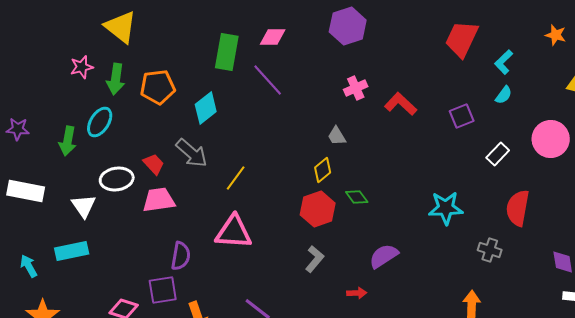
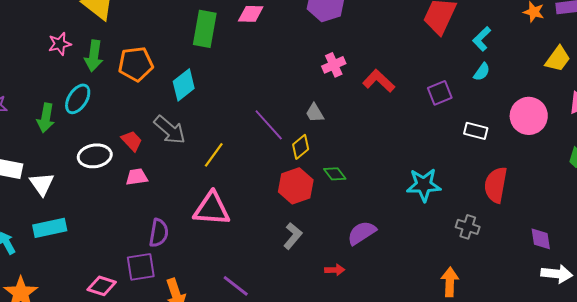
purple line: (268, 80) -> (269, 125), moved
white rectangle: (498, 154) -> (476, 131), turned 60
pink trapezoid: (159, 200) -> (137, 177), size x0.7
white triangle: (84, 206) -> (42, 184), moved

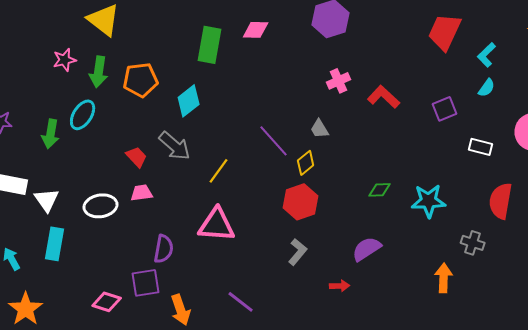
white ellipse: (95, 156) -> (101, 206), moved
green diamond: (335, 174) -> (380, 190), moved, turned -55
cyan rectangle: (50, 228) -> (55, 244), turned -68
orange arrow: (450, 282) -> (444, 278), moved

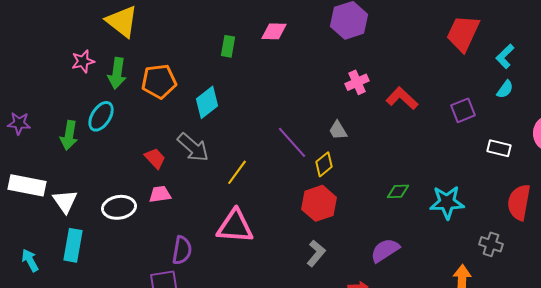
green rectangle: (210, 45) -> (228, 46), size x0.6

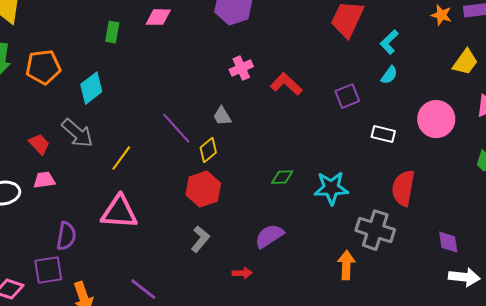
gray cross: (491, 244) -> (375, 230), size x1.6

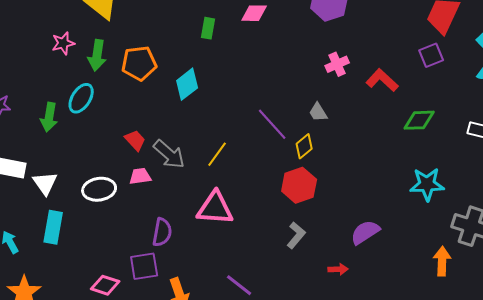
purple square: (347, 96) -> (431, 55), moved
gray arrow: (77, 133) -> (169, 154), moved
green diamond: (282, 177) -> (419, 120), moved, size x1.4

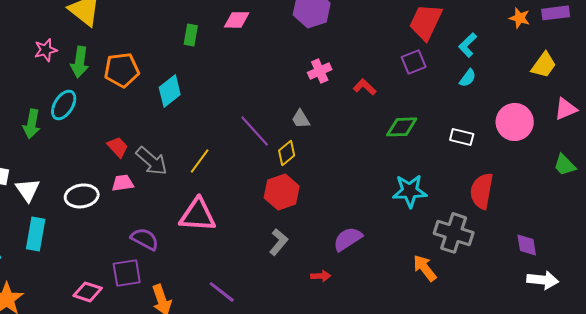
red L-shape: (382, 80) -> (365, 87), size x0.7
purple semicircle: (162, 232) -> (145, 239), turned -72
orange arrow: (442, 261) -> (425, 268), turned -40

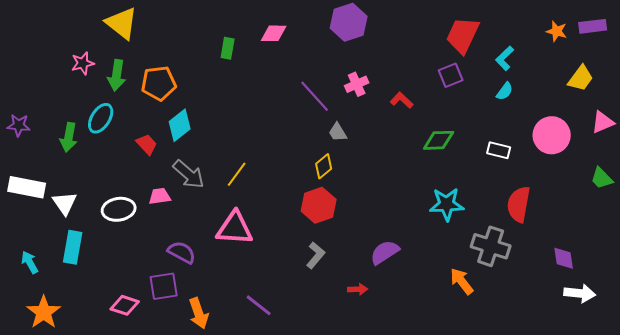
cyan diamond: (170, 91) -> (180, 125), moved
purple line: (255, 131) -> (315, 96), moved
red trapezoid: (118, 147) -> (147, 144), moved

